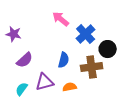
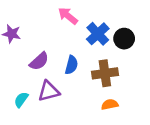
black circle: (108, 49) -> (124, 39), moved
purple semicircle: (25, 60) -> (39, 61), moved
orange semicircle: (70, 87) -> (110, 104), moved

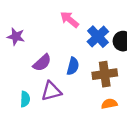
cyan semicircle: (21, 100) -> (25, 99), turned 147

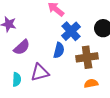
blue cross: (98, 37) -> (71, 31), moved
purple semicircle: (42, 63) -> (22, 47), moved

